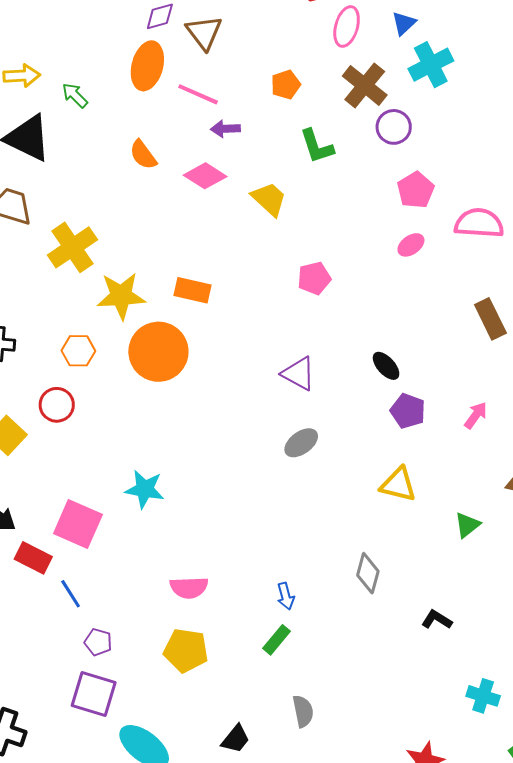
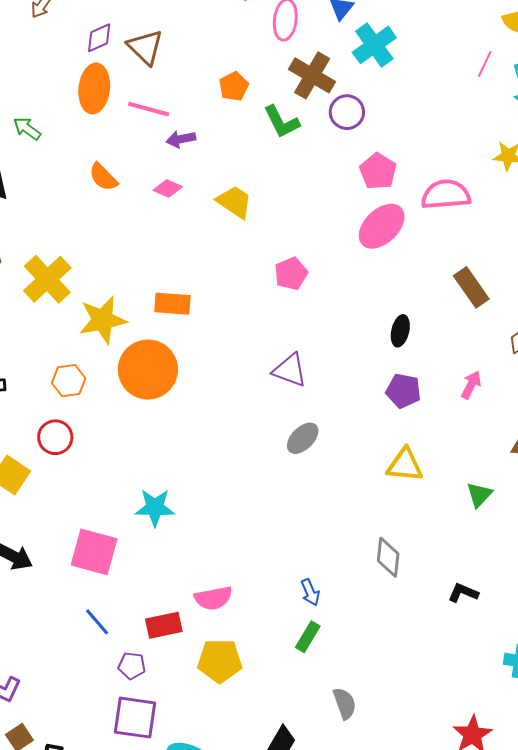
green L-shape: (317, 146) -> (282, 122), moved
pink diamond: (205, 176) -> (168, 189), size x0.7
pink ellipse: (411, 245) -> (382, 226), size x1.8
black ellipse: (386, 366) -> (400, 331), moved, turned 64
red rectangle: (33, 558) -> (164, 625), moved, turned -30

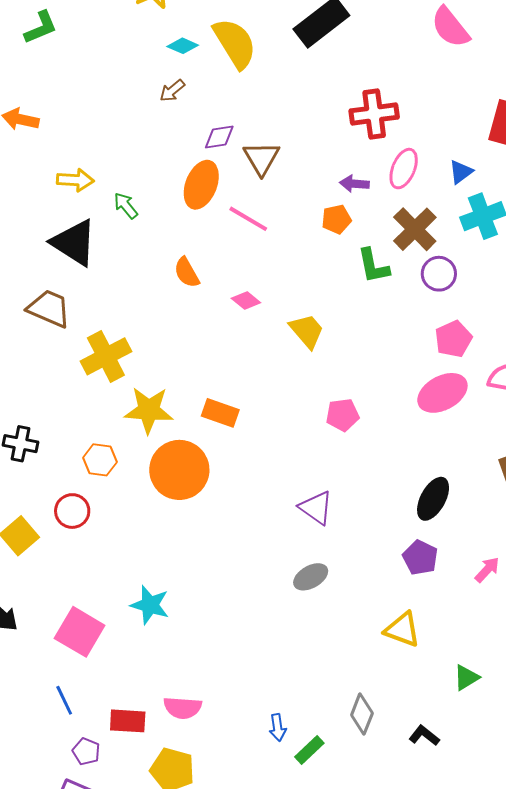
purple arrow: (181, 139) -> (354, 184), moved
black ellipse: (400, 331) -> (433, 499), size x1.4
black L-shape: (463, 593) -> (424, 736), moved
green rectangle: (308, 637) -> (309, 750), moved

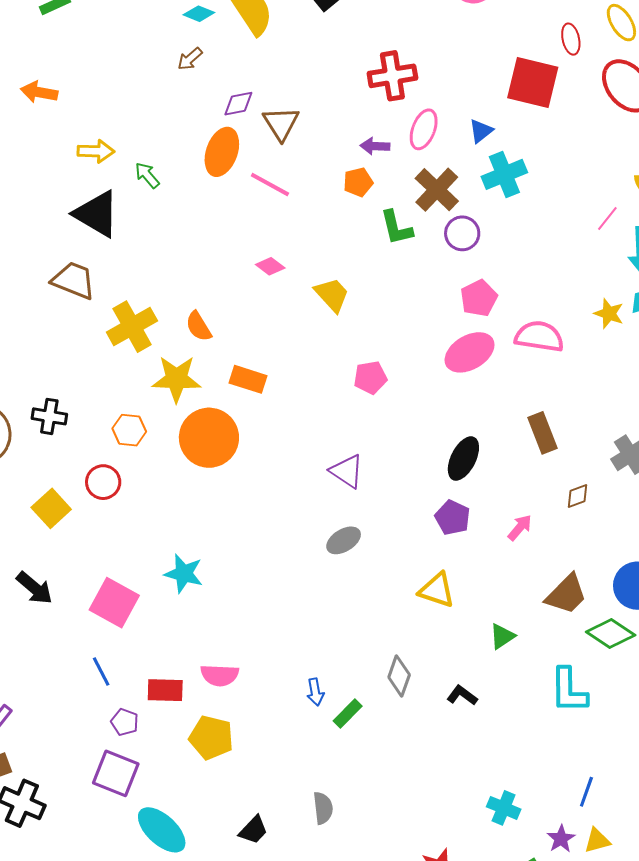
orange semicircle: (187, 273) -> (199, 326), moved

